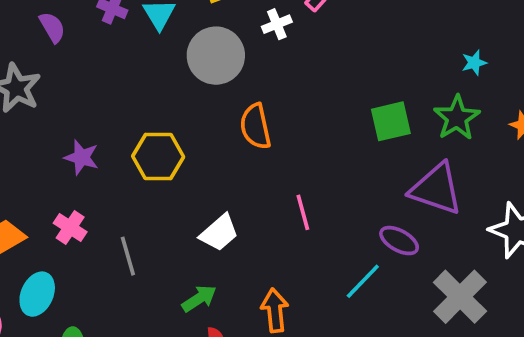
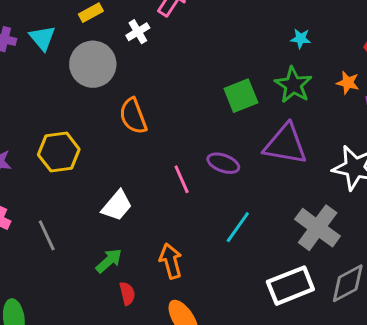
cyan star: (474, 63) -> (301, 39), turned 30
purple ellipse: (399, 241) -> (223, 163), moved

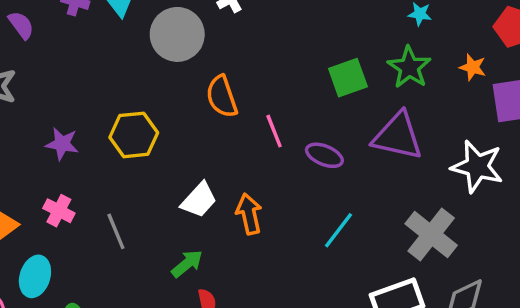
pink line: (182, 179) -> (274, 131), moved
orange arrow: (171, 261) -> (249, 214), moved

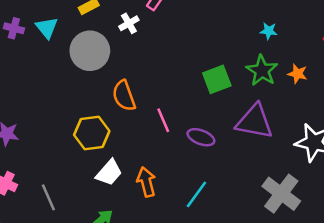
orange star: (473, 67) -> (298, 74), moved
yellow hexagon: (134, 135) -> (92, 133), moved
cyan line: (339, 230) -> (196, 194), moved

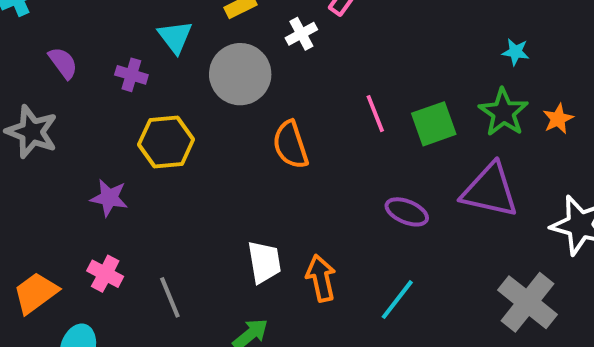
purple cross: (14, 28) -> (131, 75), moved
orange star: (298, 74) -> (558, 119), turned 30
pink line: (163, 120) -> (375, 114), moved
yellow hexagon: (92, 133) -> (166, 142), moved
white trapezoid: (109, 173) -> (264, 262), turned -52

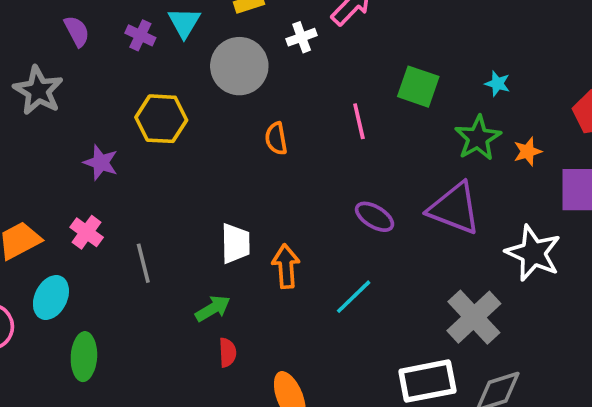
purple cross: (131, 75) -> (140, 35), moved
green square: (434, 124) -> (418, 87), moved, turned 30
orange semicircle: (290, 145) -> (276, 139), size x0.7

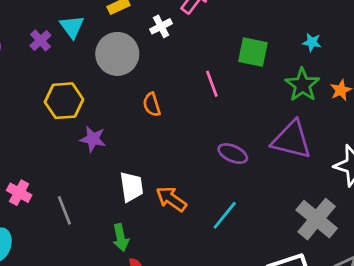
purple cross: (140, 35) -> (40, 40), turned 30
purple star: (101, 163) -> (93, 139), moved
orange arrow: (286, 266) -> (171, 199), turned -44
green arrow: (213, 308) -> (121, 238), turned 116

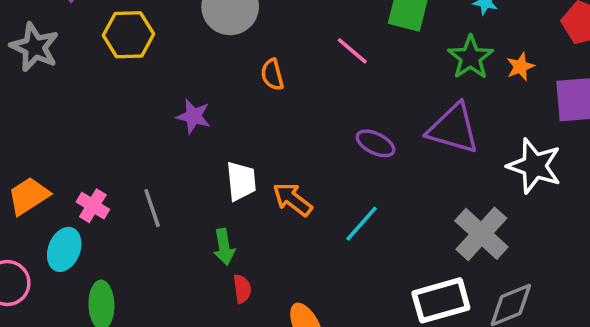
pink line: (212, 84) -> (352, 51), turned -32
yellow hexagon: (64, 101) -> (128, 35), moved
pink cross: (19, 193) -> (93, 206), moved

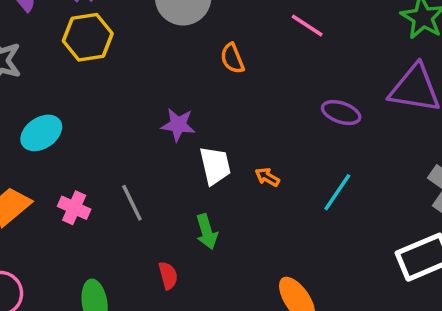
purple star: (193, 116) -> (178, 125), moved
orange arrow: (292, 199) -> (267, 177), size x0.6
cyan ellipse: (64, 249) -> (41, 133), moved, turned 42
red semicircle: (242, 289) -> (168, 275), moved

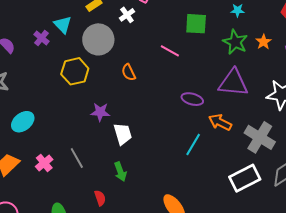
yellow hexagon: (88, 37) -> (75, 71), moved
orange arrow: (267, 177) -> (220, 122), moved, size x1.6
pink cross: (74, 208) -> (44, 163), turned 30

